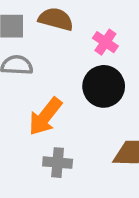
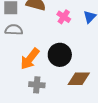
black circle: (104, 86) -> (60, 55), moved

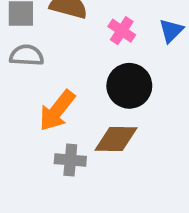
black circle: (60, 55) -> (129, 86), moved
brown diamond: (79, 79) -> (116, 139), moved

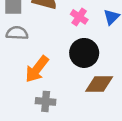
brown diamond: (116, 139) -> (99, 84), moved

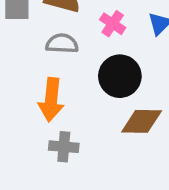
gray semicircle: (17, 33) -> (62, 44), moved
orange arrow: (37, 69) -> (51, 100), turned -32

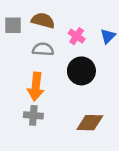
brown diamond: (142, 121) -> (90, 123), moved
gray cross: (64, 147) -> (33, 115), moved

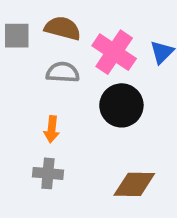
pink cross: (77, 36) -> (114, 52), size x1.6
orange arrow: (36, 87) -> (52, 129), size x0.6

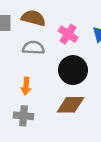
pink cross: (114, 52) -> (68, 34), size x0.7
brown diamond: (134, 184) -> (71, 105), moved

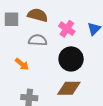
orange arrow: (26, 86) -> (22, 64), moved, turned -56

